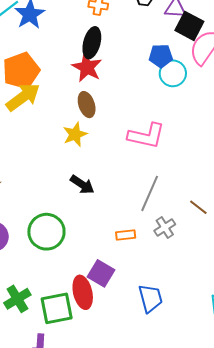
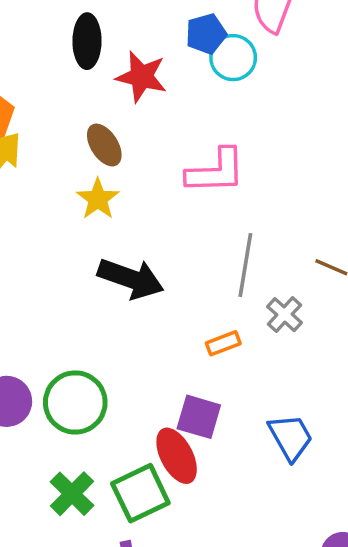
red star: (87, 67) -> (141, 77), moved
black arrow: (82, 185) -> (131, 279), size x1.5
green circle: (46, 232) -> (75, 402), moved

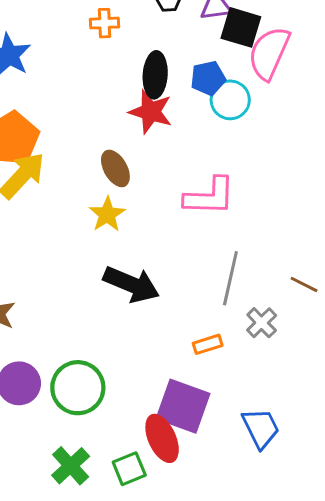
black ellipse: (87, 41) -> (155, 75), moved
purple square: (199, 417) -> (183, 406), size x1.4
green square: (140, 493) -> (129, 469), size x0.7

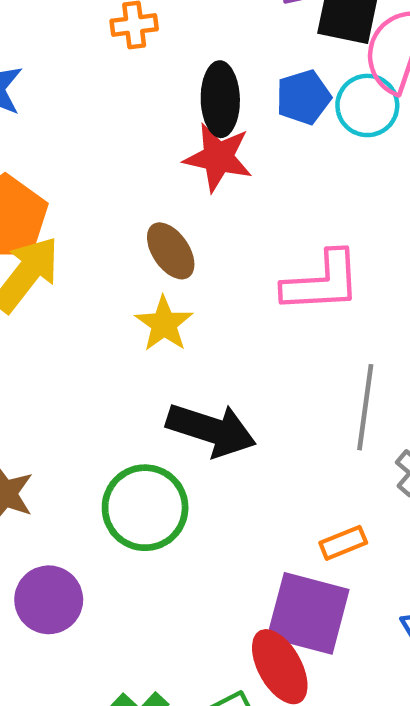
cyan circle: (230, 100) -> (367, 105), moved
orange rectangle: (208, 344) -> (343, 543), moved
green circle: (78, 388) -> (145, 508), moved

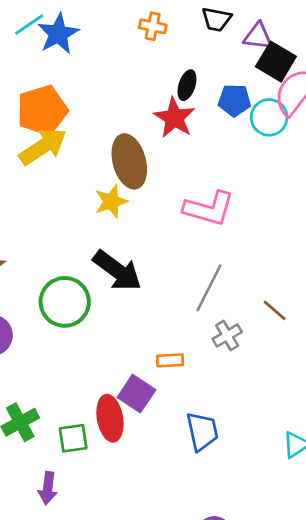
black ellipse: (220, 99) -> (187, 85), size x0.7
brown ellipse: (171, 251) -> (129, 161), size x1.5
purple square: (308, 613) -> (136, 394), size x0.7

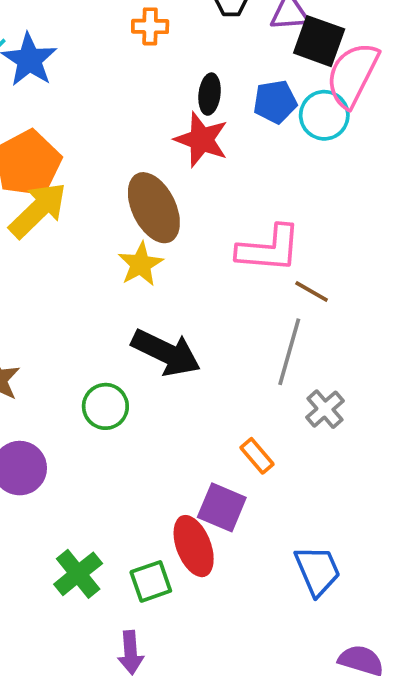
green circle: (65, 302) -> (105, 406), size x0.7
brown line: (275, 310) -> (312, 291), moved
orange rectangle: (170, 360) -> (257, 456), turned 64
blue trapezoid: (202, 431) -> (317, 571), moved

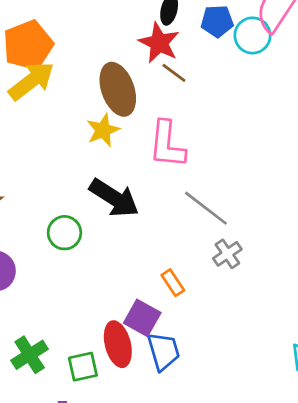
pink L-shape: (269, 249) -> (167, 144), moved, turned 84
brown line: (312, 291) -> (174, 73), moved
gray line: (289, 352) -> (206, 208), turned -75
blue trapezoid: (317, 571) -> (163, 351), moved

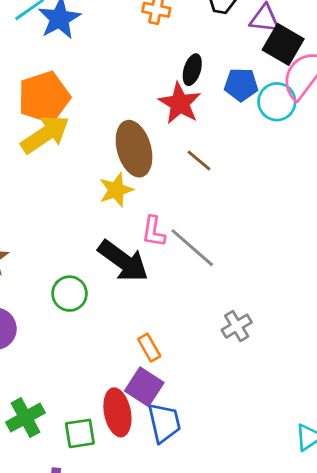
brown line: (174, 73) -> (199, 161), moved
pink L-shape: (167, 144) -> (154, 232), moved, size x0.6
gray line: (206, 208) -> (192, 248), moved
orange rectangle: (173, 283) -> (149, 348), moved

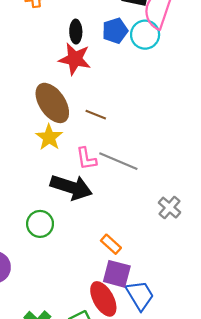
brown line: (199, 161) -> (96, 115), moved

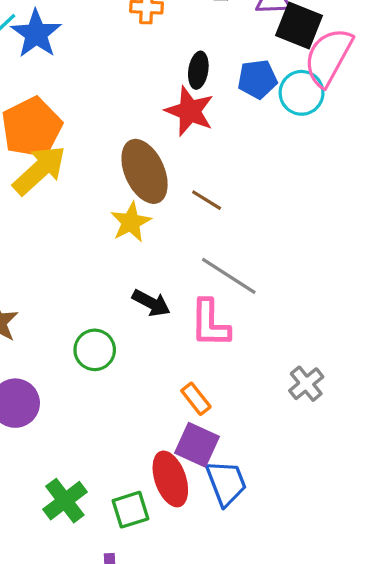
pink L-shape: (86, 159) -> (210, 323), moved, size x1.4
black arrow: (71, 187) -> (151, 303), size x0.6
gray cross: (169, 208) -> (306, 384), moved

